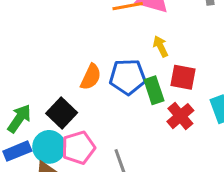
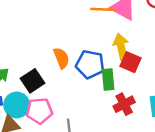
yellow arrow: (161, 46) -> (121, 47), size x1.5
orange semicircle: (91, 77) -> (61, 58), turned -60
red square: (183, 77) -> (131, 62), moved

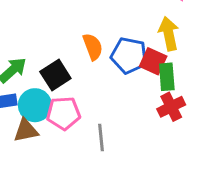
red square: (131, 62) -> (153, 61), moved
green rectangle: (108, 79) -> (167, 77), moved

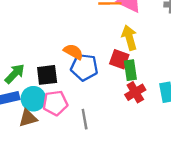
orange semicircle: (93, 47) -> (73, 52), turned -36
blue pentagon: (129, 55) -> (84, 67), moved
black square: (55, 75) -> (47, 75), turned 30

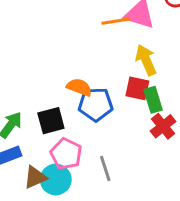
cyan circle: (33, 99) -> (56, 180), moved
pink pentagon: (55, 103) -> (66, 154), turned -30

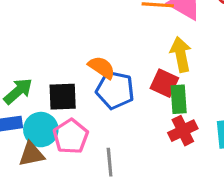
cyan circle: (56, 180) -> (41, 130), moved

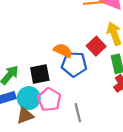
red square: (164, 83) -> (96, 46), moved, turned 30

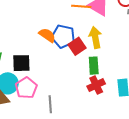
orange semicircle: (63, 50) -> (47, 35), moved
blue pentagon: (74, 64) -> (63, 36), moved

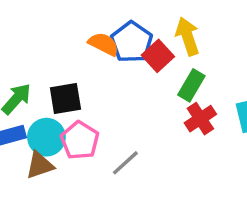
blue pentagon: (63, 36) -> (132, 42), turned 30
green rectangle: (94, 66) -> (191, 85), turned 42
gray line: (50, 104) -> (125, 163), turned 60

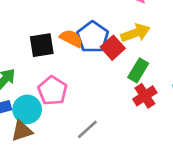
yellow arrow: (188, 36) -> (135, 33), turned 88
black square: (65, 98) -> (42, 45), moved
pink pentagon: (80, 140) -> (53, 91), moved

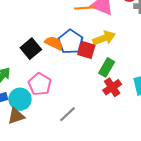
black square: (42, 45) -> (31, 49), turned -30
red square: (113, 48) -> (86, 50), turned -30

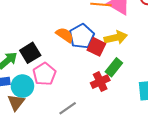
black square: (31, 49) -> (30, 53), moved
red cross: (112, 87) -> (100, 82), moved
brown triangle: (16, 116) -> (16, 102), turned -42

